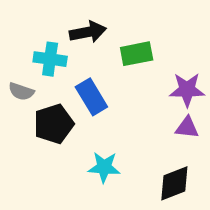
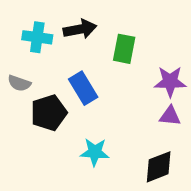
green rectangle: (137, 54) -> (124, 49), turned -68
cyan cross: (50, 59) -> (37, 37), moved

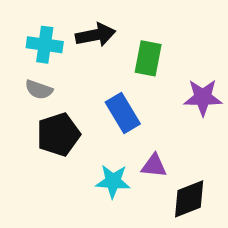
gray semicircle: (19, 83) -> (39, 90), moved
blue rectangle: (83, 88) -> (123, 113), moved
purple triangle: (170, 116) -> (154, 166), moved

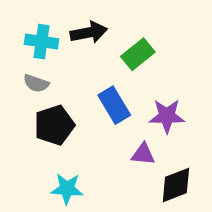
green rectangle: (148, 58) -> (138, 54), turned 40
purple star: (203, 97) -> (167, 116), moved
cyan star: (113, 181) -> (67, 189), moved

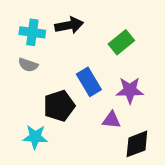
green rectangle: (138, 54) -> (121, 42), moved
black pentagon: (54, 125) -> (59, 106), moved
cyan star: (67, 189) -> (35, 137), moved

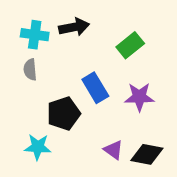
gray semicircle: (28, 65) -> (30, 70), turned 66
purple triangle: (111, 120) -> (114, 150), moved, turned 30
black diamond: (137, 144) -> (147, 154), turned 32

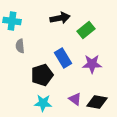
black arrow: (74, 27) -> (60, 18), moved
cyan cross: (35, 35) -> (12, 21), moved
cyan star: (38, 147) -> (43, 103), moved

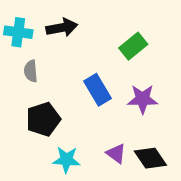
black arrow: (60, 18) -> (62, 28), moved
black pentagon: (42, 75) -> (43, 119), moved
black diamond: (97, 102) -> (150, 158), turned 45

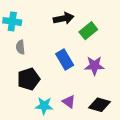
black arrow: (62, 28) -> (64, 18), moved
purple triangle: (116, 153) -> (69, 102), moved
black diamond: (150, 158) -> (100, 105), turned -40

